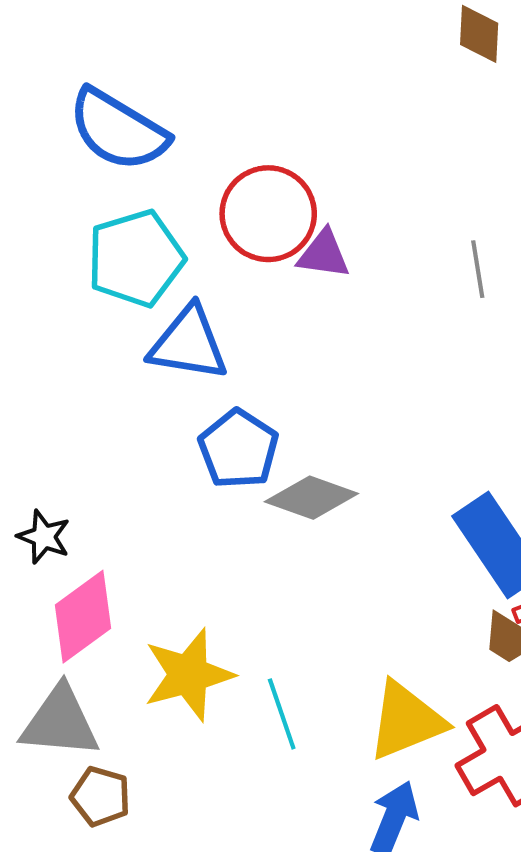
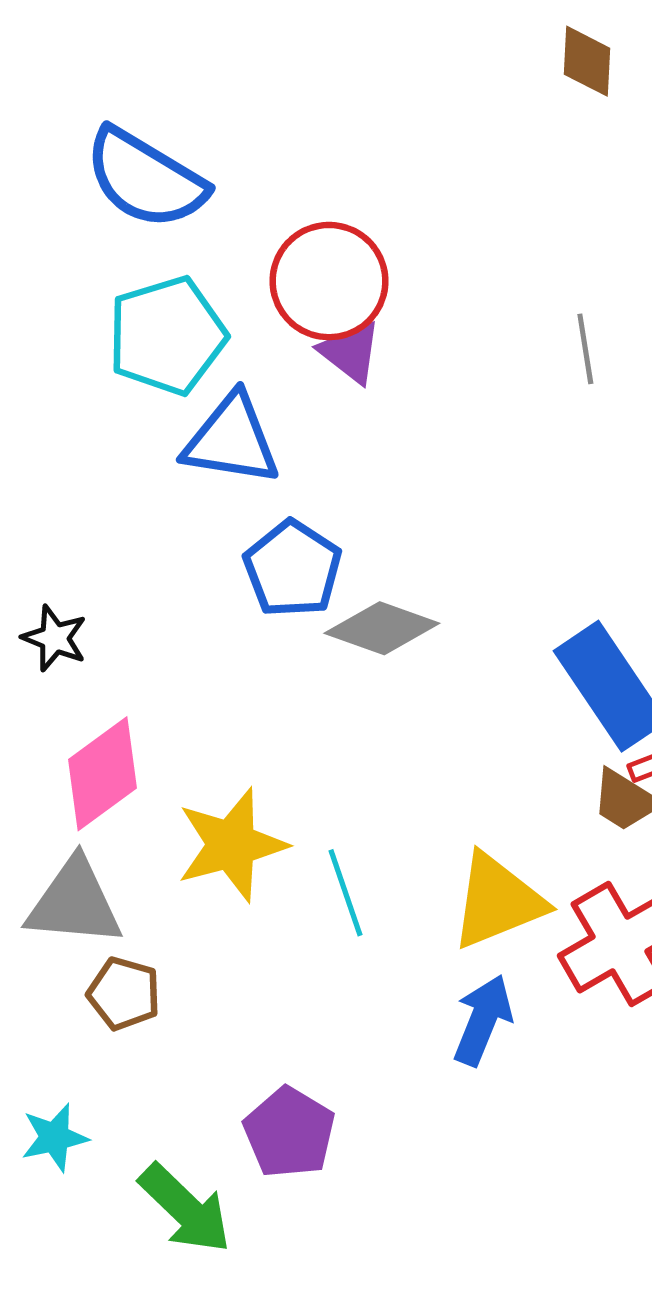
purple triangle: (324, 254) -> (351, 352), moved, turned 30
black star: (44, 537) -> (55, 638), moved

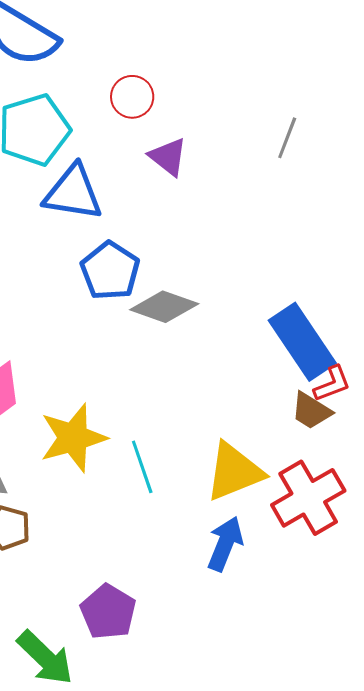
red circle: (329, 281) -> (132, 97), size x0.6
gray line: (585, 349) -> (287, 138), turned 30
purple triangle: (351, 352) -> (168, 157), moved

